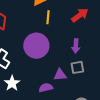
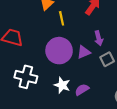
purple triangle: (60, 75) -> (84, 52), moved
white star: (12, 83) -> (62, 85), moved

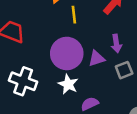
white star: (62, 85) -> (68, 84), moved

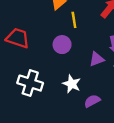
purple circle: (67, 53) -> (62, 45), moved, size x0.6

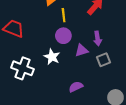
purple circle: (62, 45) -> (63, 36), moved
white star: (72, 84) -> (52, 57), moved

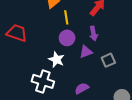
purple arrow: (98, 38) -> (94, 34), moved
white cross: (22, 68) -> (43, 81), moved

